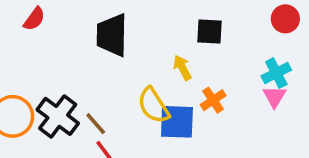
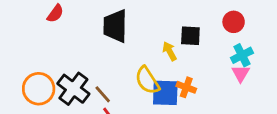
red circle: (285, 19) -> (234, 22), moved
black square: (209, 31) -> (190, 36), moved
orange cross: (213, 100) -> (186, 87), moved, turned -36

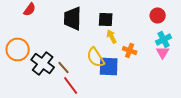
black square: (190, 36) -> (106, 20), moved
orange cross: (186, 87) -> (130, 50), moved
orange circle: (39, 89) -> (18, 50), moved

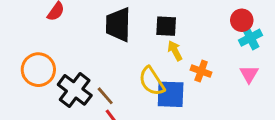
cyan cross: (164, 40) -> (250, 38), moved

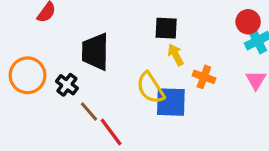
black trapezoid: (118, 25) -> (95, 52), moved
black cross: (75, 90) -> (67, 85), moved, size x0.6
brown line: (105, 96) -> (89, 112), moved

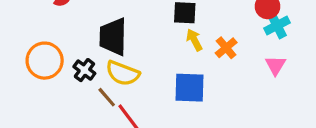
orange cross: (204, 77) -> (226, 48), moved, turned 30
yellow semicircle: (150, 88) -> (123, 73), moved, turned -36

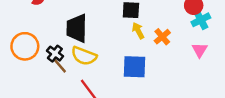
brown line: (107, 97) -> (60, 66), moved

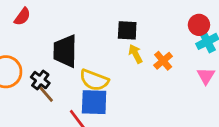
yellow semicircle: (84, 56) -> (94, 80), moved
blue square: (135, 67) -> (94, 102), moved

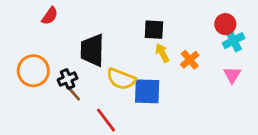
black cross: (40, 80) -> (68, 79), turned 30
blue square: (94, 102) -> (147, 91), moved

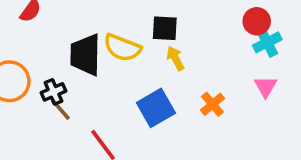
orange cross: (190, 60) -> (213, 104), moved
yellow semicircle: (121, 79) -> (122, 48), moved
blue square: (147, 91) -> (156, 108), turned -32

